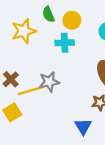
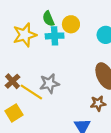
cyan cross: (65, 43) -> (55, 36), moved
yellow line: (30, 91) -> (31, 92), turned 50

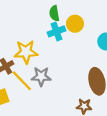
yellow star: (25, 35) -> (26, 52), moved
cyan cross: (55, 36) -> (56, 31), turned -30

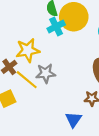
yellow circle: (75, 24) -> (74, 17), size x1.6

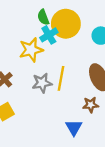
yellow star: (28, 50) -> (31, 50), moved
yellow line: (27, 80) -> (61, 78), moved, turned 65

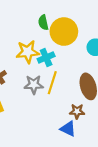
cyan cross: (49, 35) -> (46, 57), moved
blue triangle: (74, 127) -> (68, 129), moved, turned -42

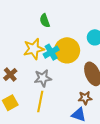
yellow circle: (64, 32) -> (67, 50), moved
yellow line: (52, 83) -> (40, 102), moved

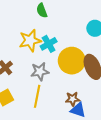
yellow circle: (67, 50) -> (72, 61), moved
brown star: (85, 98) -> (73, 99), moved

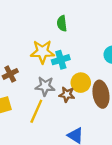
yellow circle: (72, 61) -> (81, 83), size x0.7
brown star: (73, 99) -> (67, 95), moved

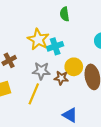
green semicircle: (62, 23) -> (65, 14), moved
yellow star: (42, 52) -> (38, 39), turned 30

